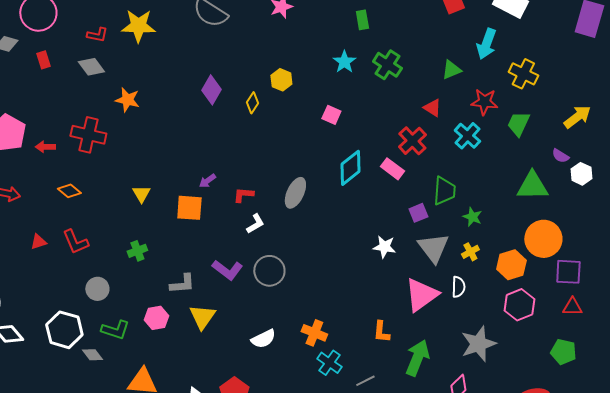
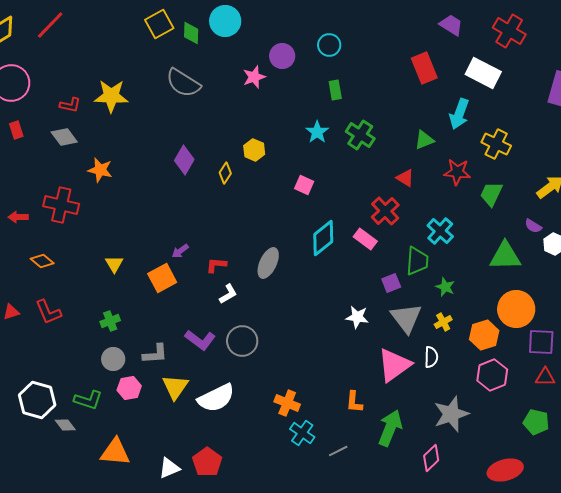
cyan cross: (467, 136) -> (440, 231), moved
orange square: (189, 208) -> (162, 278), turned -32
gray circle: (97, 289) -> (113, 359), moved
white semicircle: (263, 339) -> (216, 398), moved, size x1.5

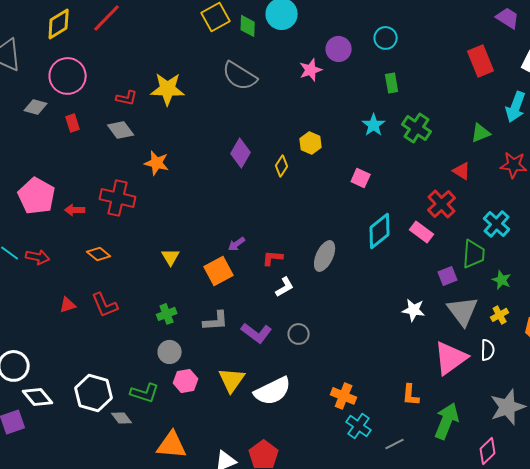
gray circle: (242, 341) -> (299, 334), size x0.7
gray L-shape: (155, 354) -> (216, 321), moved

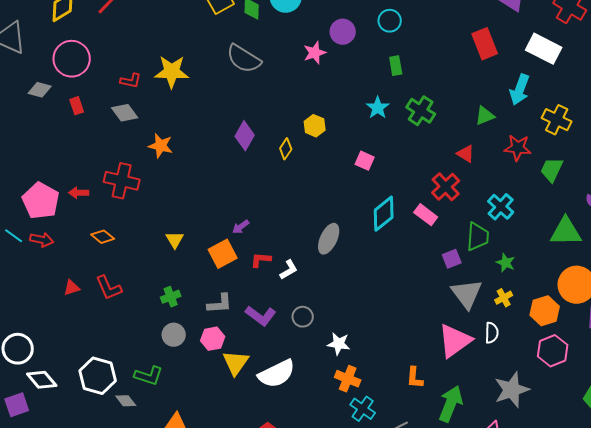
pink pentagon: (37, 196) -> (41, 201), moved
red L-shape: (273, 258) -> (261, 260), moved
white star: (414, 310) -> (339, 344), moved
pink hexagon: (186, 381) -> (213, 339), moved

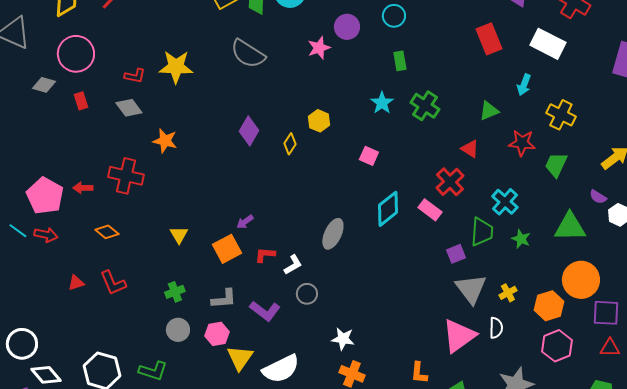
cyan arrow: (520, 90) -> (524, 85), size x0.7
green star: (506, 263) -> (521, 239), moved
gray circle: (303, 317) -> (307, 294), moved

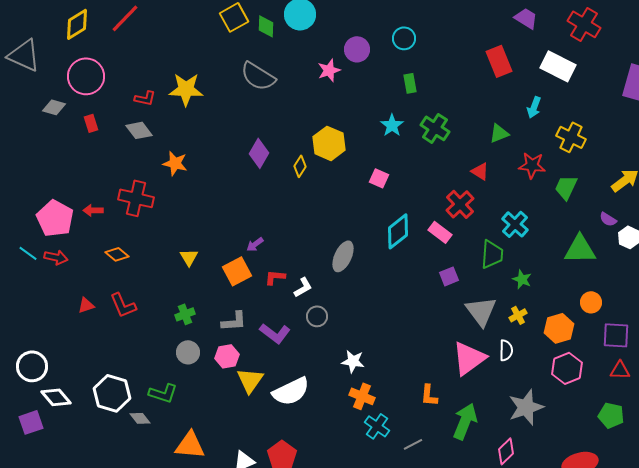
yellow hexagon: (319, 121) -> (329, 143), size x1.5
green star: (521, 239) -> (522, 279), moved
purple square: (456, 254) -> (449, 276), moved
orange circle: (581, 280) -> (591, 302), size x0.6

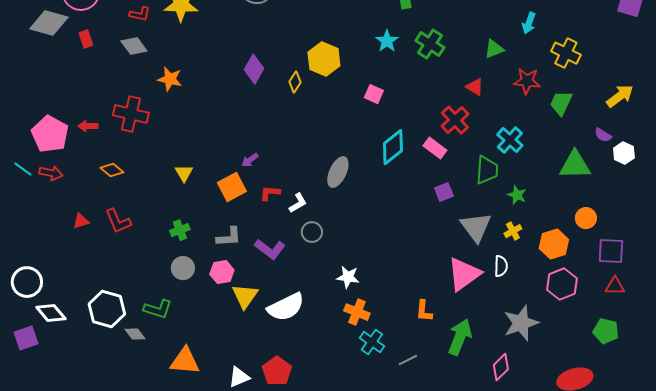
gray diamond: (54, 107) -> (49, 23), size x1.6

